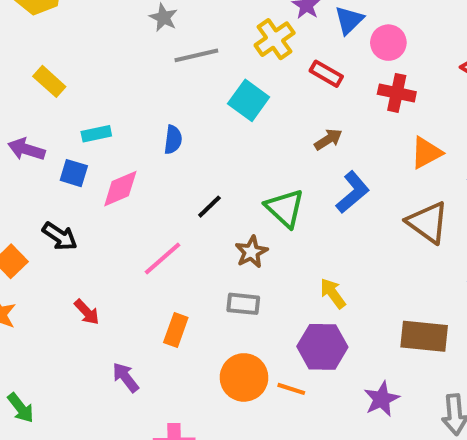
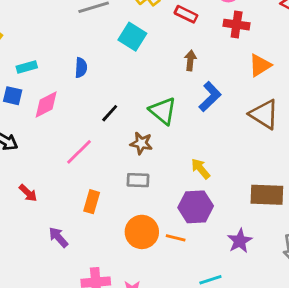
brown arrow: (328, 139) -> (190, 60), turned -48
brown star: (251, 252) -> (141, 143), turned -30

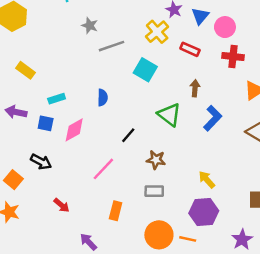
green triangle: (163, 111) -> (169, 115), moved

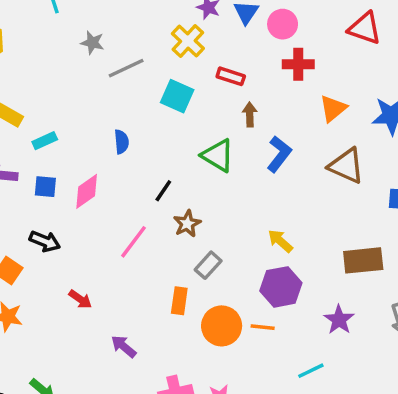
red rectangle: (190, 49) -> (231, 76), moved
cyan rectangle: (57, 99) -> (45, 141), moved
brown star: (156, 160) -> (187, 224), moved, turned -30
gray rectangle: (154, 191) -> (208, 265), turned -42
orange rectangle: (116, 211) -> (179, 301), moved

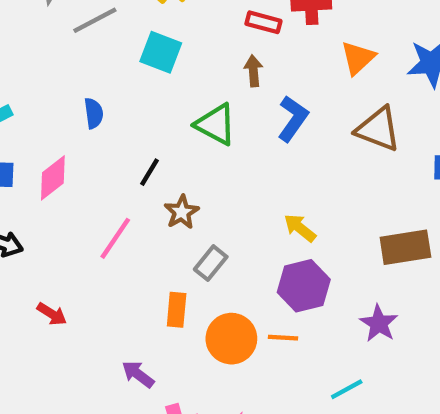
red rectangle: (231, 76) -> (263, 22), moved
purple arrow: (124, 346) -> (138, 374), moved

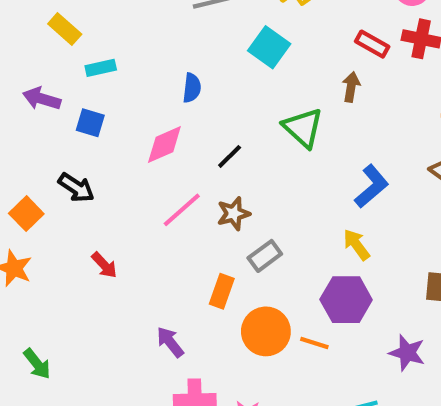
blue L-shape: (293, 119) -> (372, 186), moved
pink diamond: (53, 178) -> (164, 144), moved
brown star: (182, 212) -> (234, 214), moved
purple star: (379, 323) -> (407, 353), turned -30

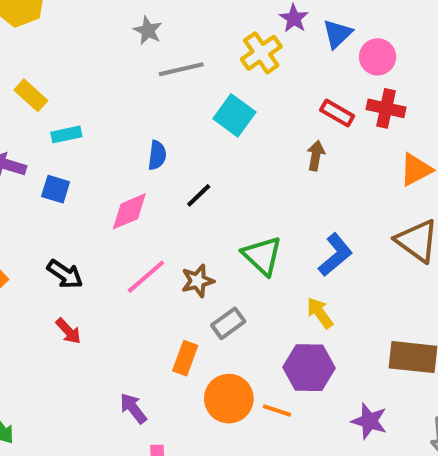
green triangle: (303, 128) -> (262, 256), moved
black line: (230, 156) -> (199, 195), moved
black arrow: (76, 188) -> (65, 274), moved

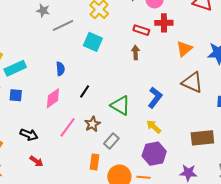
cyan rectangle: (66, 134) -> (15, 68), size x1.5
black line: (199, 195) -> (85, 91), moved

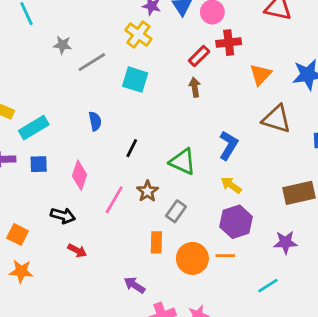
red rectangle: (141, 30) -> (199, 56), turned -56
pink diamond: (53, 98) -> (79, 175), moved, turned -30

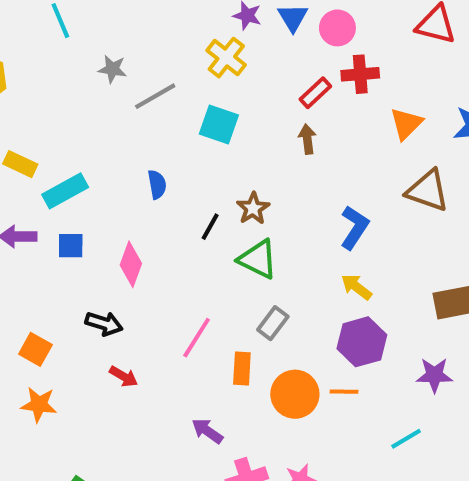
green triangle: (183, 162) -> (258, 259), moved
brown star: (147, 191) -> (253, 208), moved
pink line: (114, 200) -> (197, 338), moved

